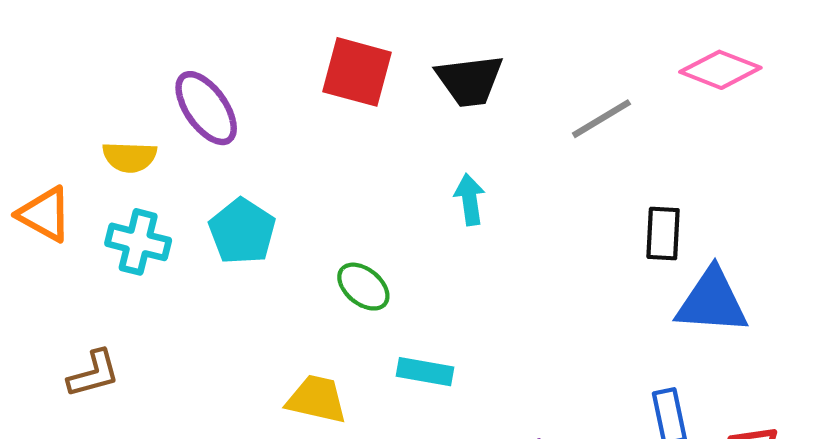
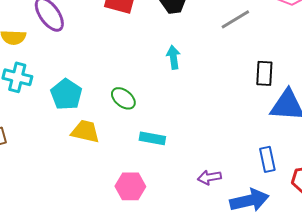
cyan pentagon: (242, 231) -> (66, 94), moved
yellow trapezoid: (317, 399) -> (85, 131), moved

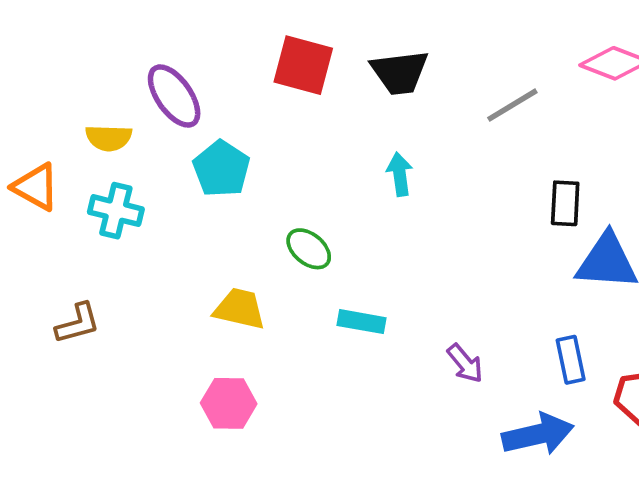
cyan pentagon: (66, 94) -> (221, 169), moved
purple arrow: (209, 177) -> (465, 363), moved, turned -120
pink hexagon: (130, 186) -> (229, 403), moved

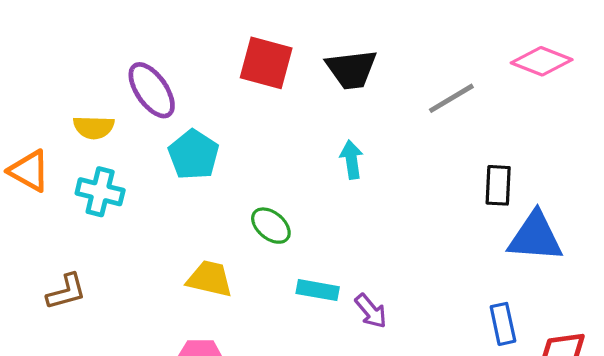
purple arrow: (465, 363) -> (371, 311), moved

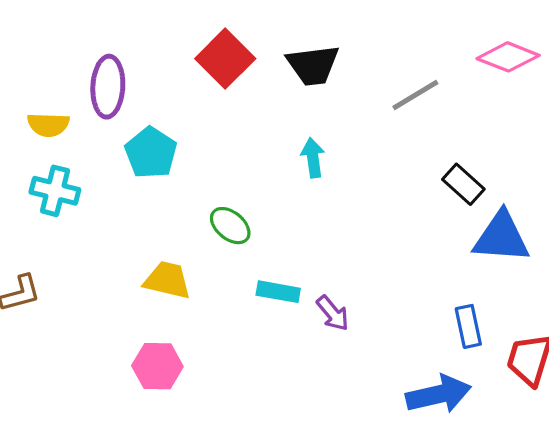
red square: (266, 63) -> (225, 59), turned 30
purple ellipse: (152, 90) -> (108, 87), turned 38
black rectangle: (498, 185) -> (463, 184), turned -51

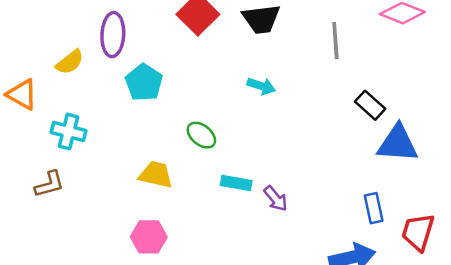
gray line: (415, 95) -> (335, 41), turned -63
yellow semicircle: (48, 125) -> (70, 62), turned -40
cyan arrow: (313, 158) -> (261, 86), turned 116
cyan cross: (55, 191) -> (69, 132), moved

